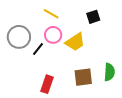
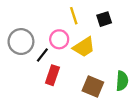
yellow line: (51, 14) -> (74, 16), moved, turned 42
brown square: (83, 77) -> (93, 86), turned 30
red rectangle: (47, 84) -> (52, 75), moved

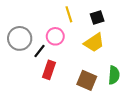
yellow trapezoid: (84, 47) -> (94, 43), moved

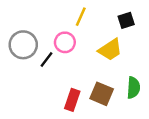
yellow line: (69, 14) -> (81, 17), turned 42
black square: (97, 17) -> (126, 20), moved
red rectangle: (49, 70) -> (72, 100), moved

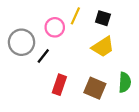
black square: (126, 20) -> (103, 18), moved, turned 35
pink circle: (65, 42) -> (55, 27), moved
red rectangle: (72, 100) -> (59, 85), moved

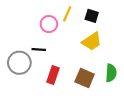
gray circle: (21, 42) -> (19, 63), moved
black line: (43, 56) -> (39, 50), turned 56

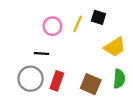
yellow line: (67, 14) -> (78, 24), moved
yellow trapezoid: (92, 41) -> (115, 47), moved
gray circle: (19, 63) -> (31, 79), moved

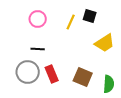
pink circle: (52, 26) -> (38, 19), moved
green semicircle: (119, 79) -> (109, 84), moved
red rectangle: (57, 81) -> (52, 74), turned -42

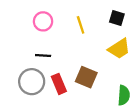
black square: (90, 16) -> (117, 18), moved
yellow line: (71, 22) -> (81, 25), turned -42
brown square: (83, 77) -> (86, 77), moved

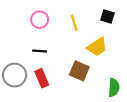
yellow trapezoid: (119, 49) -> (97, 47), moved
gray circle: (32, 82) -> (15, 75), moved
red rectangle: (59, 84) -> (42, 78), moved

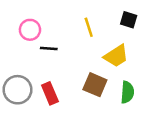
pink circle: (40, 20) -> (30, 30), moved
black line: (40, 51) -> (49, 49), moved
green semicircle: (114, 88) -> (127, 92), moved

